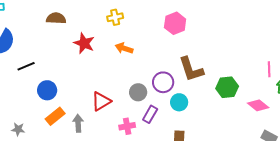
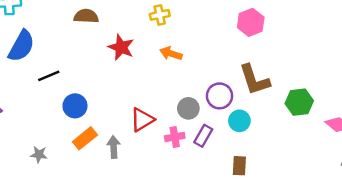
pink hexagon: (175, 23) -> (251, 22), moved
pink cross: (127, 126) -> (175, 137), moved

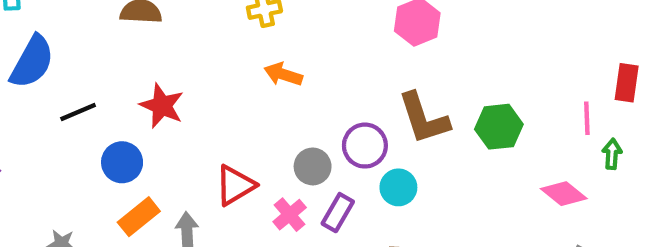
red star: (121, 47) -> (162, 106), moved
green hexagon: (299, 102) -> (499, 127), moved
pink cross: (175, 137) -> (290, 215), turned -30

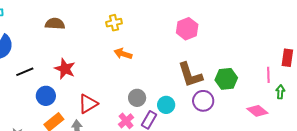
purple circle: (365, 146) -> (203, 101), moved
red triangle: (235, 185) -> (88, 104), moved
cyan circle: (398, 187) -> (166, 105), moved

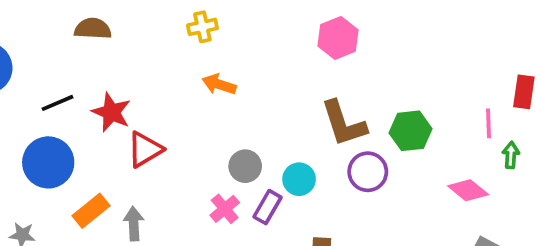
black line: (25, 72) -> (58, 103), moved
blue circle: (46, 96) -> (48, 162), moved, size x1.4
red triangle: (88, 104) -> (145, 149), moved

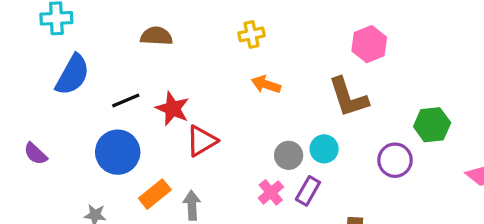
brown L-shape: (344, 123) -> (348, 97), moved
cyan circle: (299, 179) -> (324, 149), moved

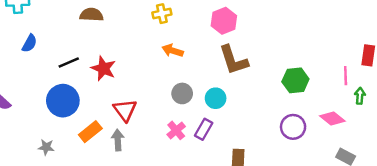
pink hexagon: (369, 44) -> (224, 21), moved
blue semicircle: (73, 75) -> (29, 43), size x0.6
red triangle: (202, 141) -> (125, 110), moved, turned -35
gray circle: (289, 155) -> (182, 93), moved
purple circle: (395, 160) -> (293, 127), moved

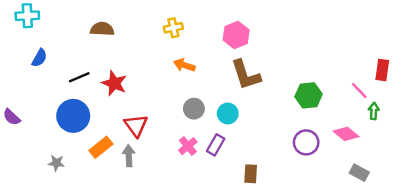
pink line: (346, 76) -> (359, 91), turned -42

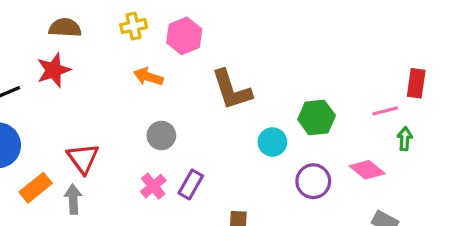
brown semicircle: (102, 29) -> (65, 28), moved
pink hexagon: (236, 35) -> (184, 36), moved
red star: (114, 83) -> (54, 70), moved, turned 30
pink line: (359, 91) -> (385, 111), turned -60
cyan circle: (228, 113) -> (272, 142), moved

